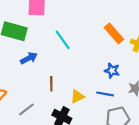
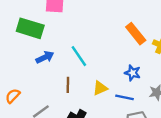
cyan line: (63, 40) -> (79, 56), moved
yellow triangle: (77, 96) -> (100, 88), moved

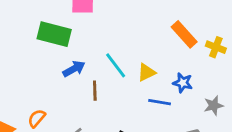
brown line: (68, 85) -> (95, 91), moved
yellow triangle: (100, 88) -> (146, 72), moved
blue line: (124, 97) -> (160, 102), moved

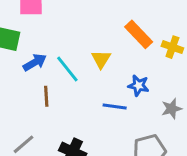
blue arrow: (74, 69) -> (35, 62), moved
yellow triangle: (146, 72) -> (101, 59), moved, turned -30

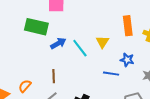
orange rectangle: (139, 34) -> (128, 26), turned 36
brown line: (46, 96) -> (54, 76), moved

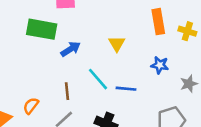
yellow triangle: (102, 42) -> (117, 44), moved
cyan line: (80, 48) -> (98, 79), moved
blue line: (111, 74) -> (126, 89), moved

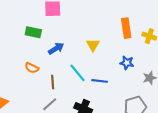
green rectangle: (42, 29) -> (33, 32), size x0.7
orange semicircle: (31, 106) -> (32, 68), moved, turned -104

